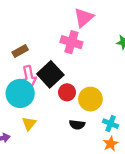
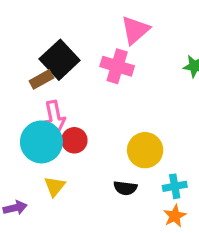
black square: (50, 74) -> (60, 60), moved
red circle: (67, 92) -> (74, 140), moved
cyan cross: (111, 124) -> (175, 186), turned -32

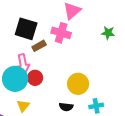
black square: (60, 60) -> (26, 29), turned -30
brown rectangle: (41, 79) -> (39, 46), moved

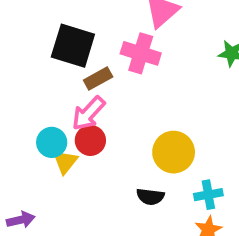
pink arrow: (23, 64) -> (88, 113), moved, turned 54
cyan circle: (15, 79) -> (52, 142), size x0.6
yellow triangle: (23, 106) -> (65, 162), moved

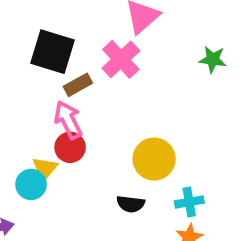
pink cross: (141, 53) -> (121, 59), turned 30
pink arrow: (88, 113) -> (68, 120), turned 111
cyan circle: (52, 142) -> (31, 184), moved

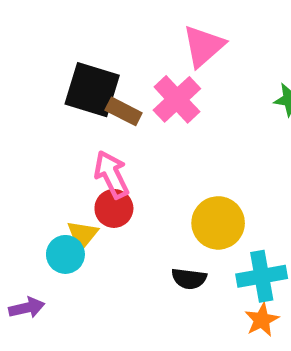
brown rectangle: (78, 85) -> (124, 111), moved, turned 56
cyan cross: (189, 202) -> (262, 276), size x1.4

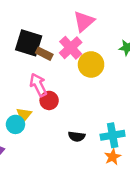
red circle: (114, 208) -> (49, 100), moved
yellow circle: (218, 223) -> (91, 64), moved

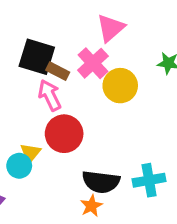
pink arrow: (38, 85) -> (50, 95), moved
red circle: (49, 100) -> (64, 134), size x1.5
black semicircle: (77, 136) -> (101, 182), size x1.6
orange star: (113, 157) -> (91, 206), moved

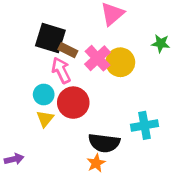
pink cross: (93, 63) -> (97, 58), moved
cyan circle: (19, 166) -> (44, 94), moved
cyan cross: (149, 180) -> (145, 125), moved

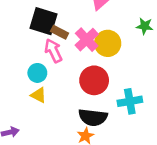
red circle: (73, 103) -> (94, 80), moved
yellow triangle: (45, 119) -> (39, 95), turned -42

